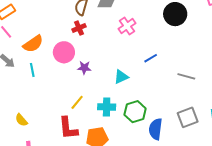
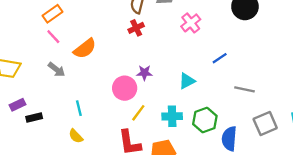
pink circle: (64, 52) -> (125, 88), moved
cyan line: (32, 70) -> (79, 108), moved
gray line: (186, 76) -> (245, 89), moved

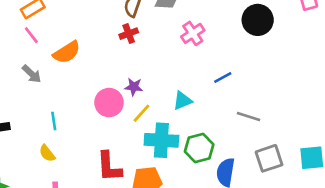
yellow line: (138, 113) -> (142, 113), moved
cyan cross: (172, 116) -> (161, 140), size x1.4

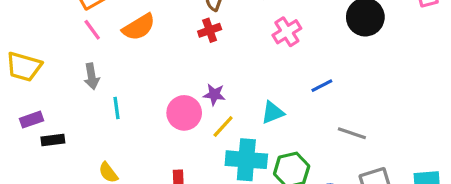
orange semicircle: (67, 52) -> (139, 27), moved
gray arrow: (32, 74) -> (92, 76), turned 35
cyan line: (54, 121) -> (116, 108), moved

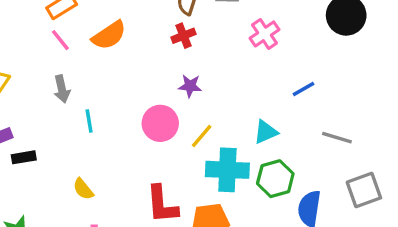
purple star: (214, 95) -> (190, 86), moved
cyan triangle: (273, 113) -> (266, 132), moved

